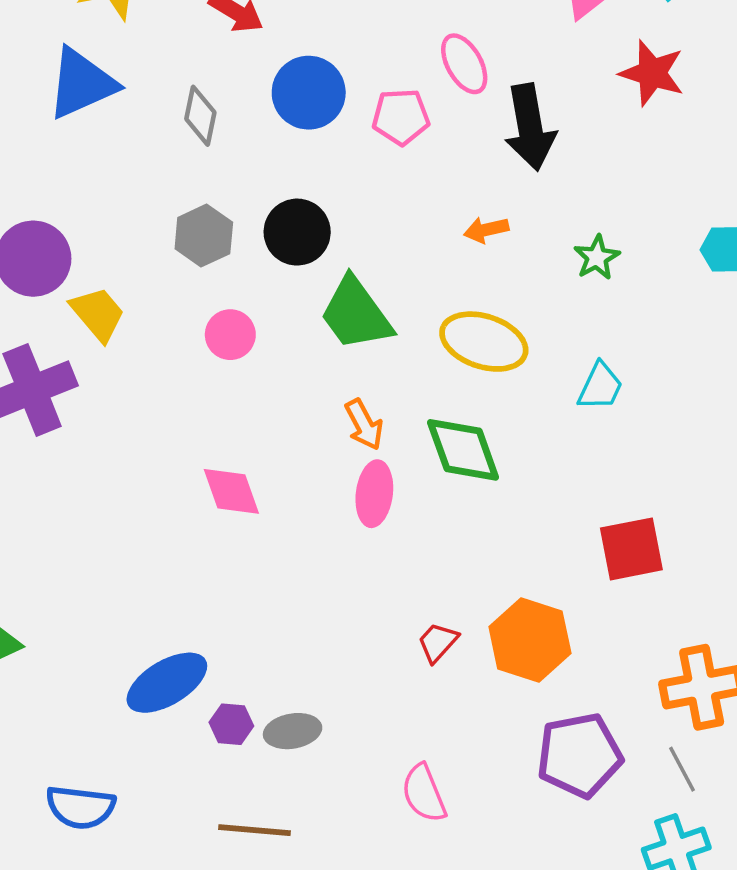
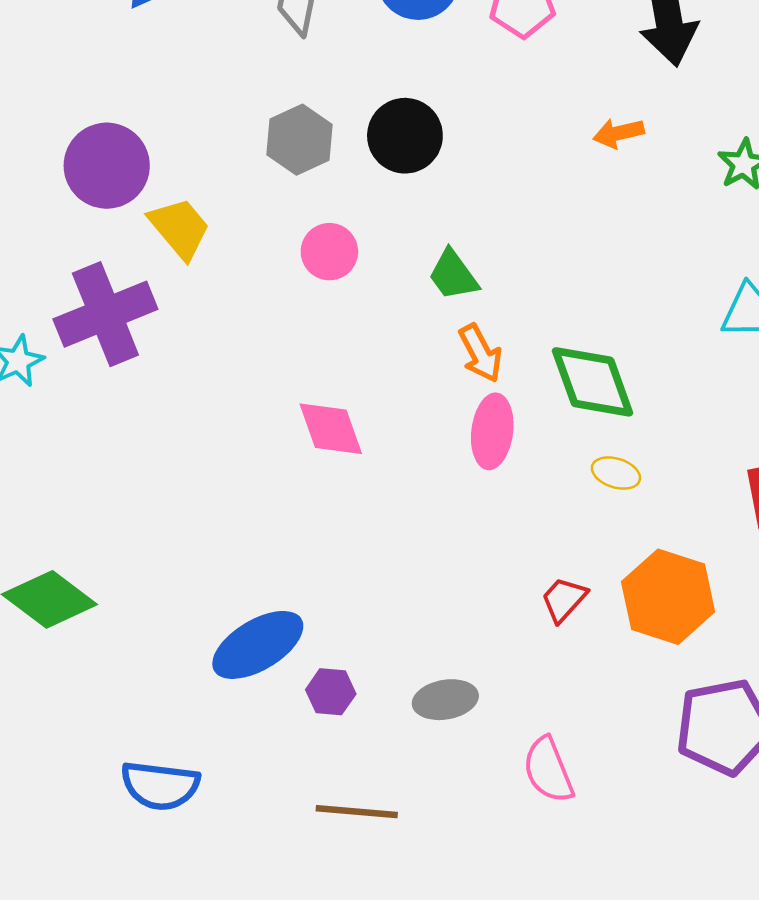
green trapezoid: (356, 314) -> (453, 275), moved, size x0.6
yellow ellipse: (484, 342) -> (616, 473), moved, size x0.5
gray ellipse: (293, 731) -> (445, 700), moved

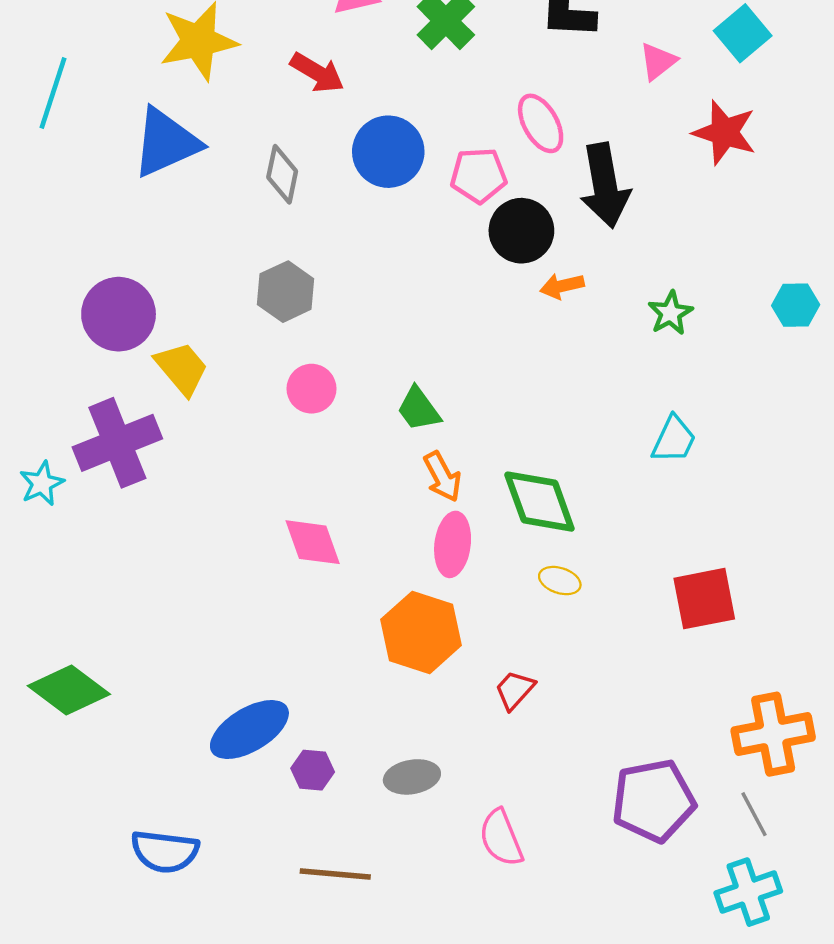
black circle: (405, 136) -> (521, 231), moved
orange hexagon: (668, 597) -> (421, 632), moved

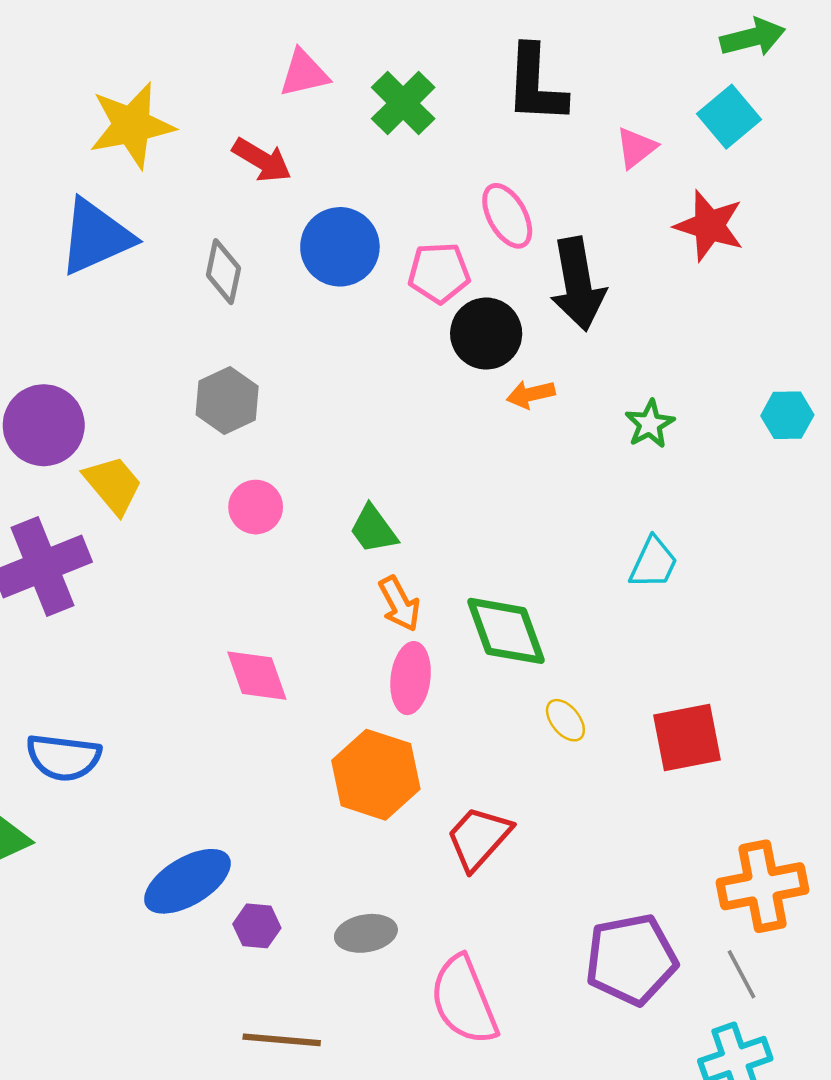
yellow ellipse: (560, 581) -> (565, 720), moved, turned 33
red trapezoid: (515, 690) -> (479, 838), size x1.5
pink semicircle: (501, 838) -> (464, 1000), size x1.4
blue semicircle: (165, 851) -> (64, 757), moved

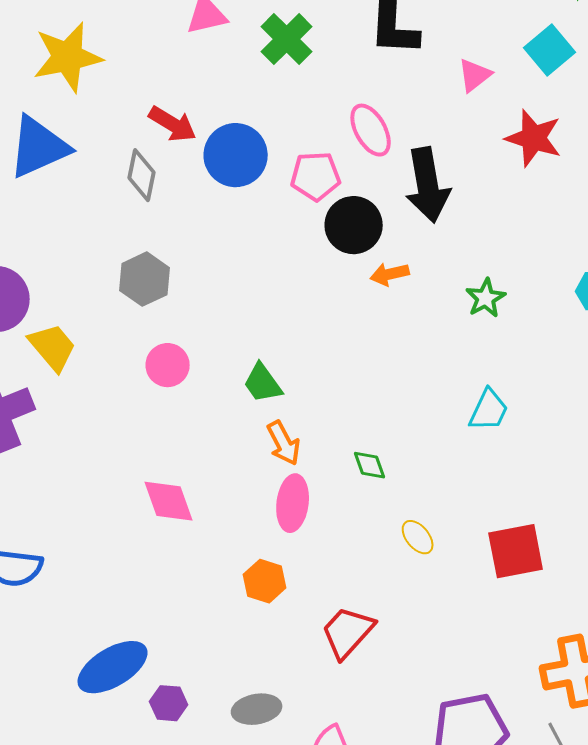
red arrow: (262, 160) -> (173, 124), moved
green diamond: (506, 631) -> (370, 465), size x0.5
orange hexagon: (376, 775) -> (265, 581), size x0.6

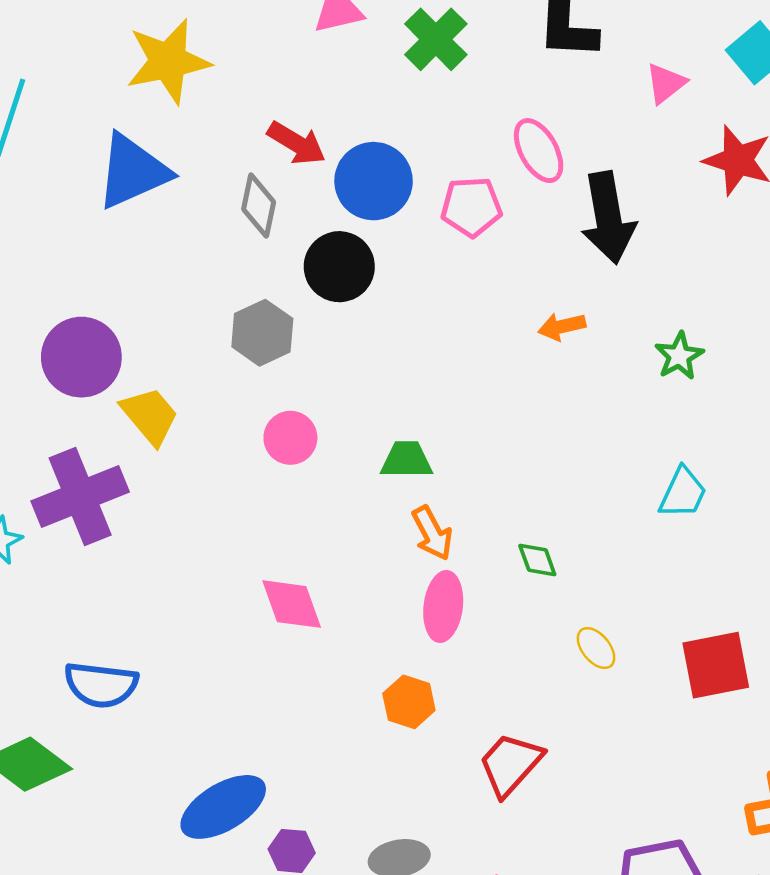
black circle: (354, 225) -> (339, 267), moved
green trapezoid: (263, 383) -> (407, 460), turned 126

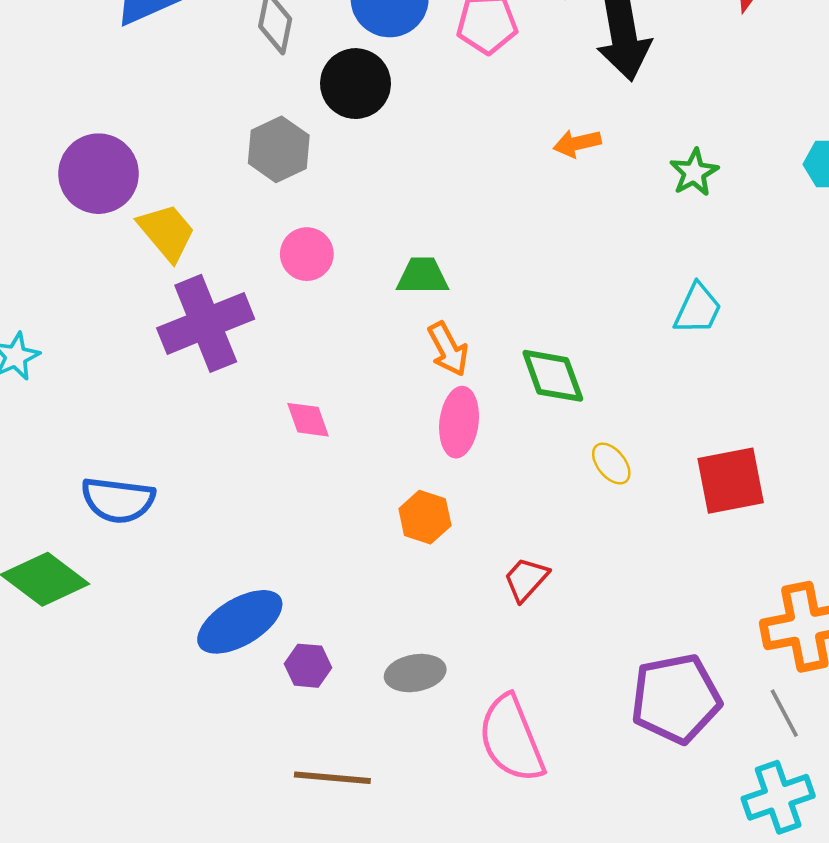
purple cross: (80, 496) -> (206, 323), moved
green diamond: (537, 560) -> (553, 376), size x1.6
pink diamond: (292, 604) -> (308, 420), size x0.7
red trapezoid: (510, 764) -> (526, 579), size x0.7

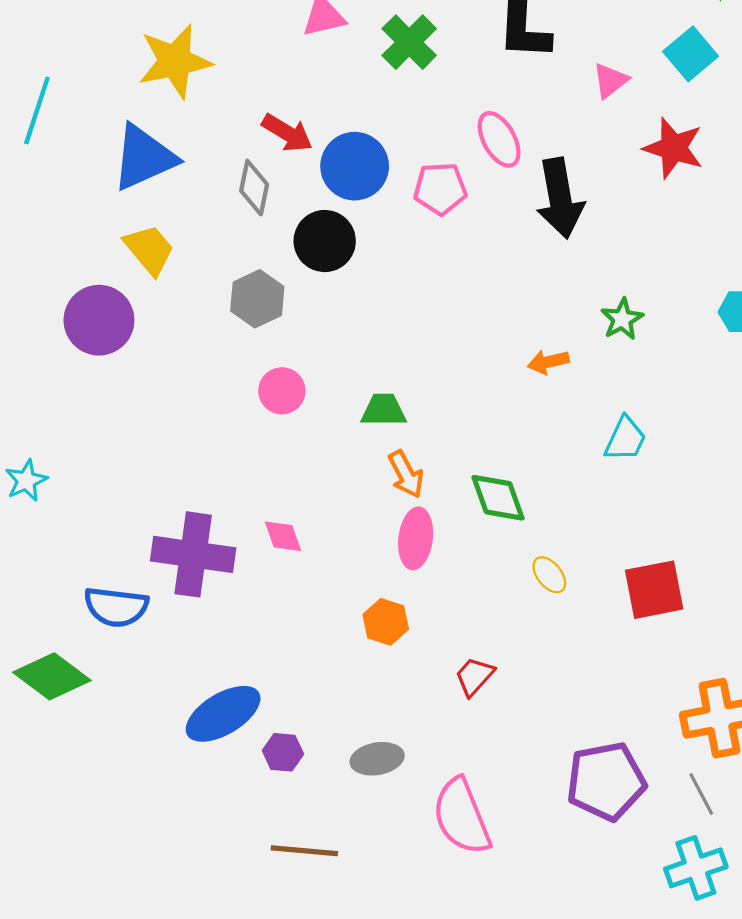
orange arrow: (577, 143) -> (548, 362), moved
yellow trapezoid: (167, 232) -> (149, 250), moved
purple cross: (206, 323) -> (193, 554), moved, turned 30

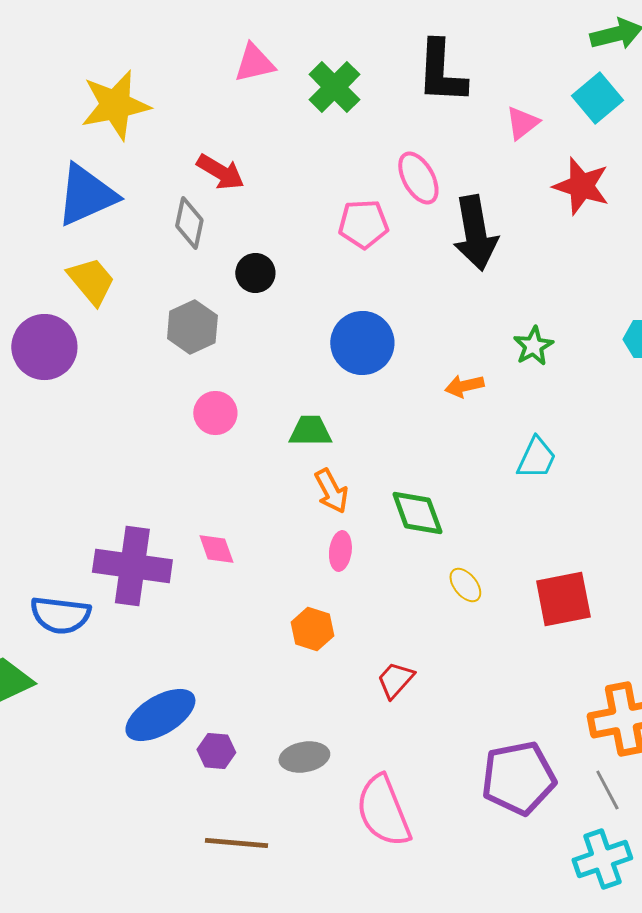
blue circle: (355, 166) -> (362, 343), moved
black circle: (325, 241) -> (255, 273), size x0.7
pink ellipse: (416, 538) -> (340, 551), size x0.7

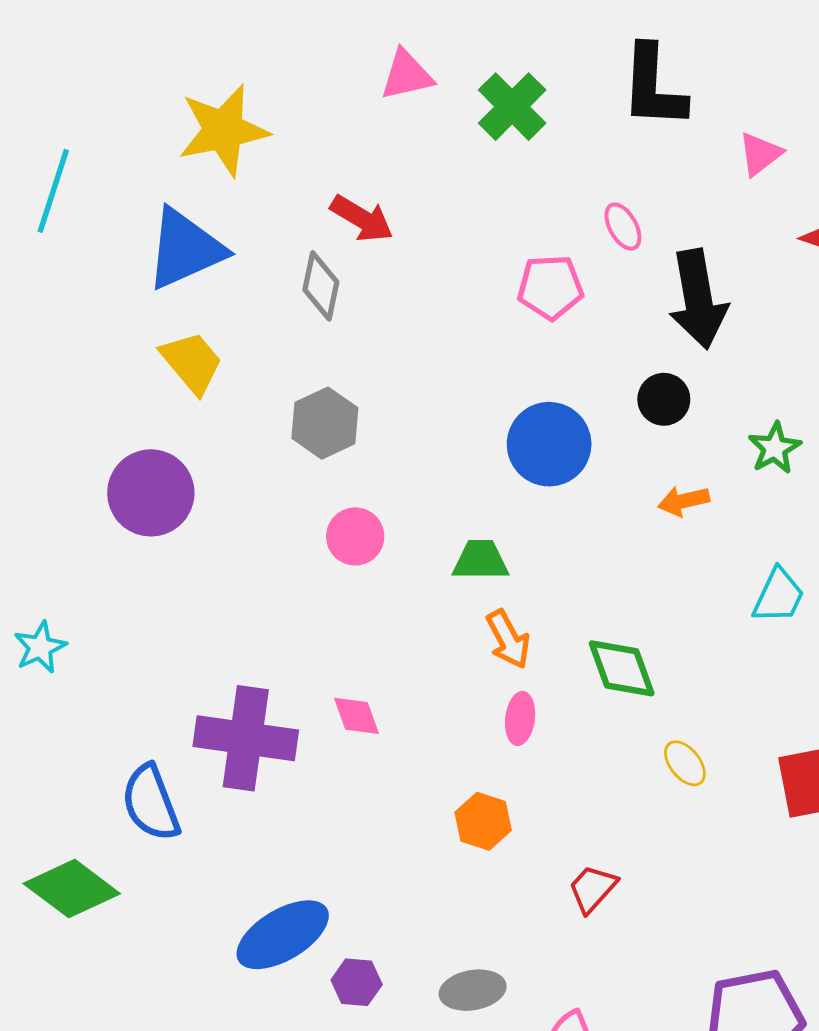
pink ellipse: (418, 178) -> (623, 227), size x0.7
black circle: (255, 273) -> (664, 399), moved
purple circle: (44, 347) -> (151, 493), moved
blue semicircle: (60, 615) -> (151, 803), turned 62

